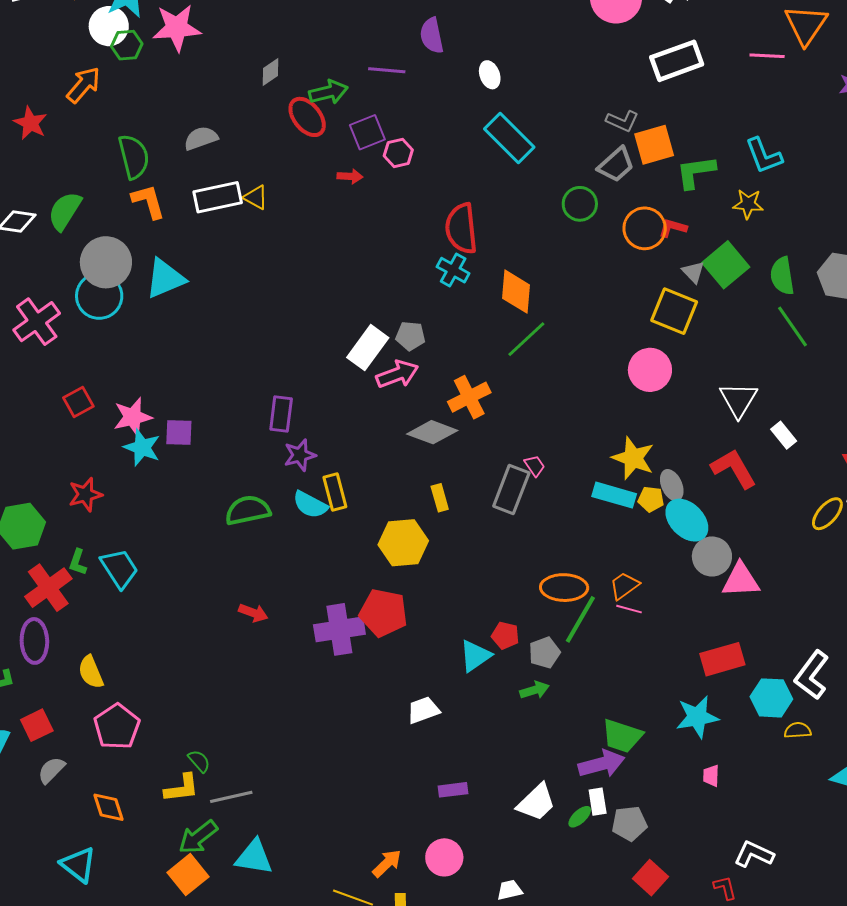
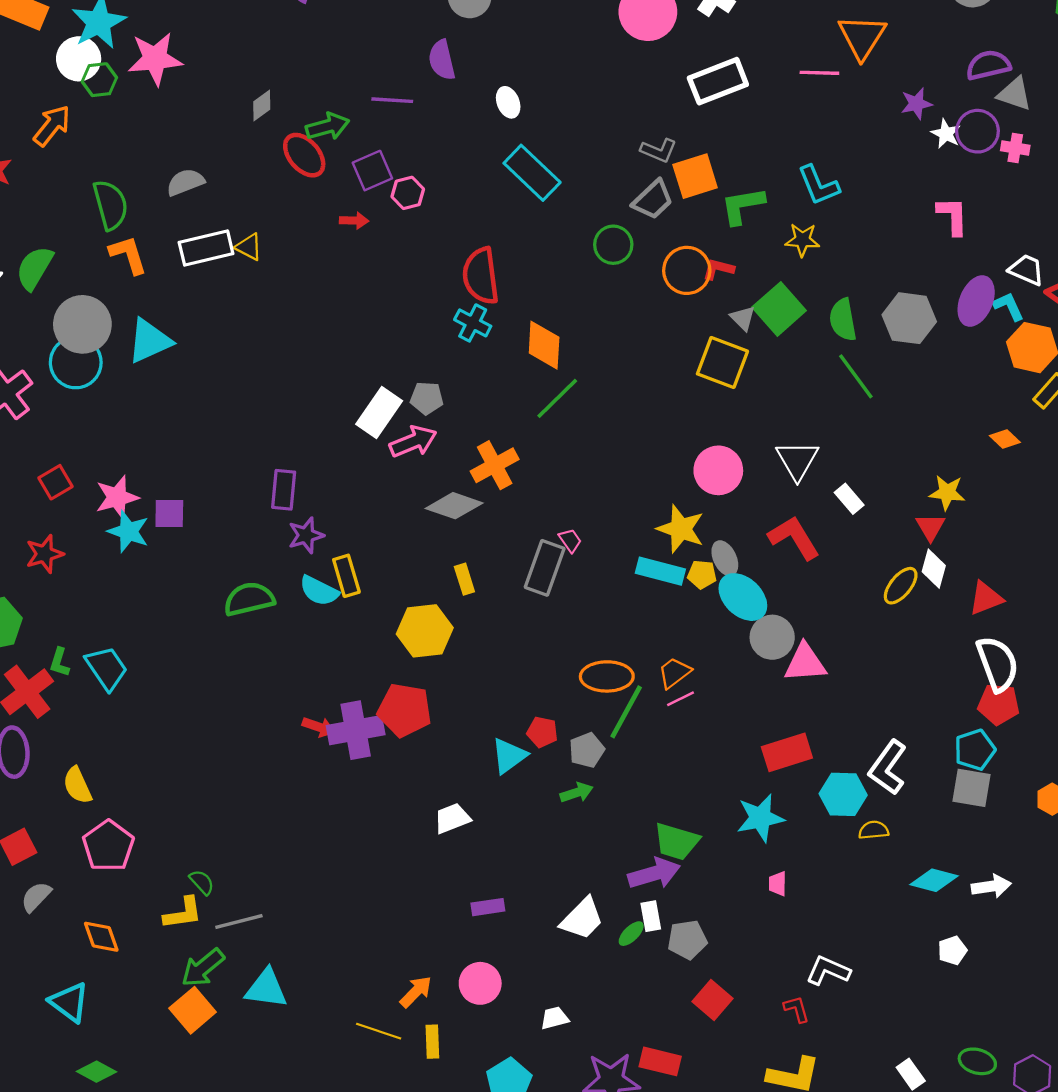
pink circle: (650, 370) -> (718, 470), moved
red star: (85, 495) -> (45, 554), moved
pink line: (629, 609) -> (680, 699), turned -40
red arrow: (253, 613) -> (319, 727), moved

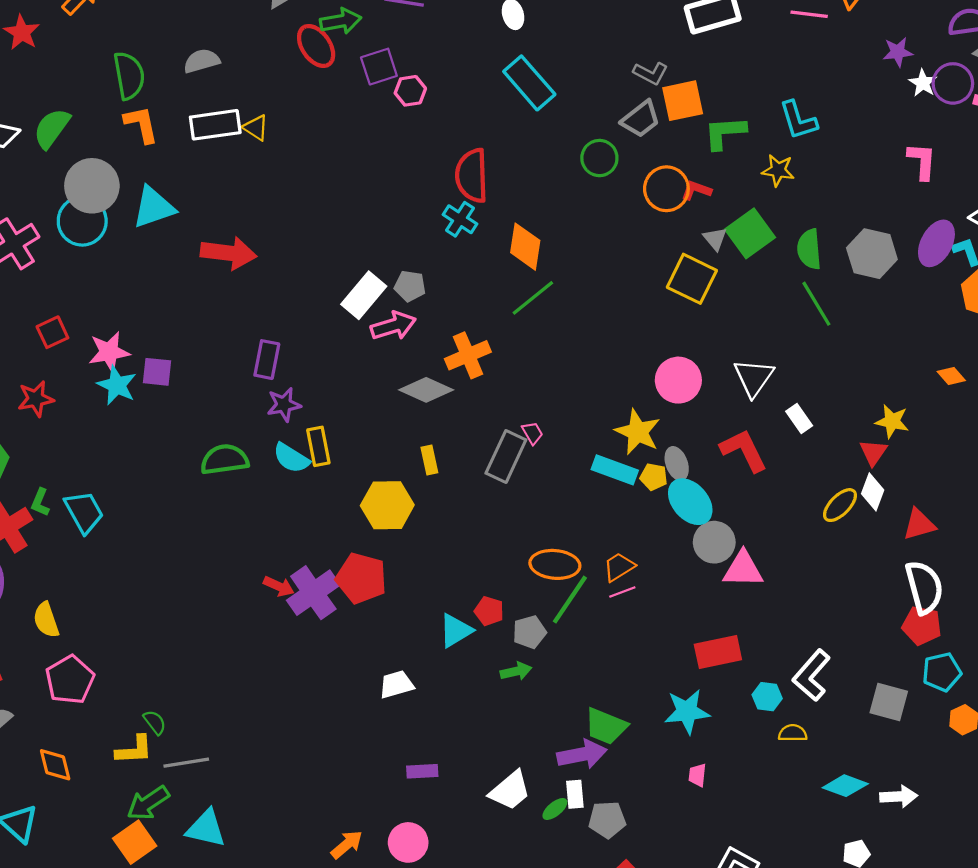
red arrow: (354, 221) -> (228, 253), moved, size x2.0
purple cross: (356, 730) -> (313, 593), turned -30
cyan pentagon: (975, 750) -> (942, 672), moved
cyan hexagon: (843, 794) -> (767, 697), size x0.7

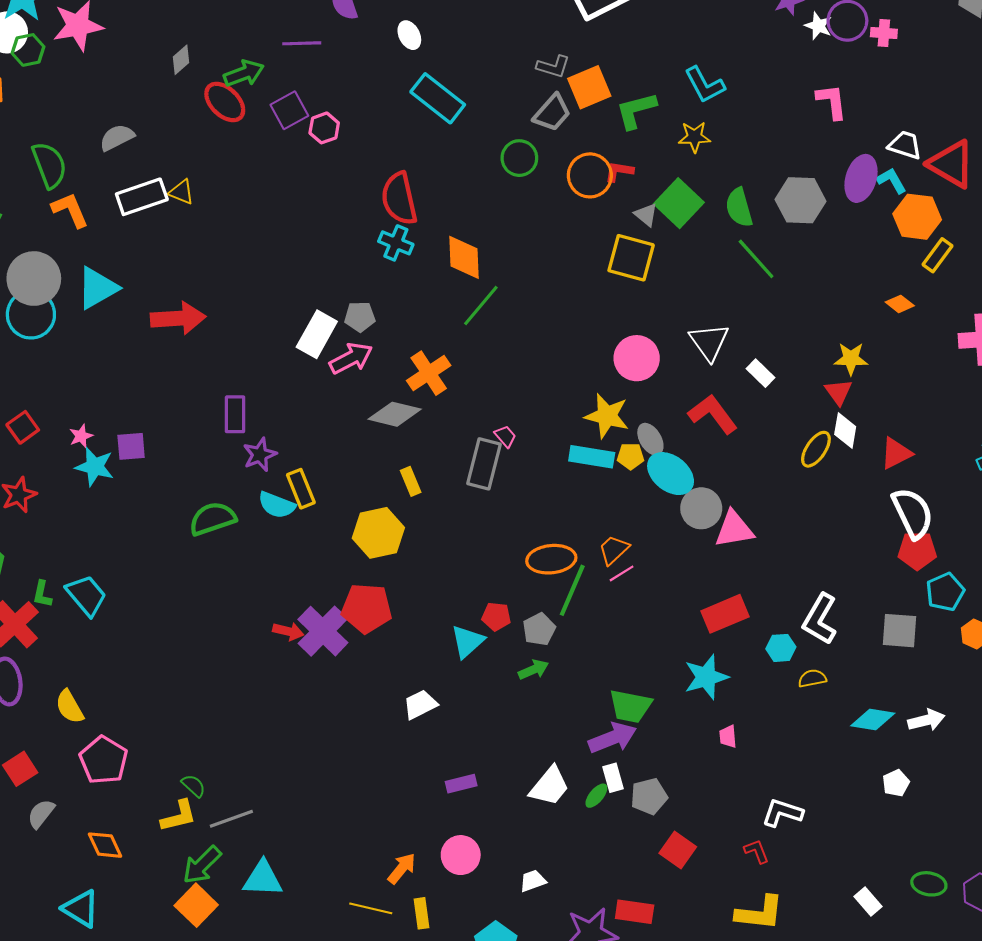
pink star: (109, 352) -> (81, 436), size x0.6

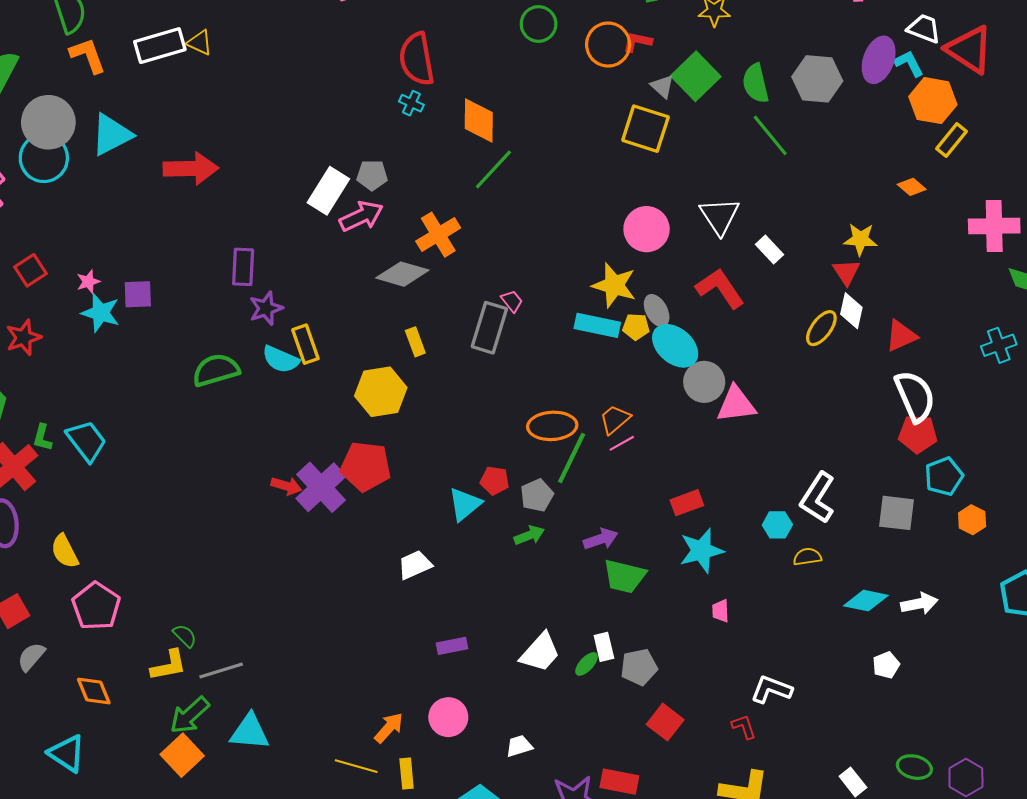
cyan cross: (396, 243) -> (411, 103), size x0.7
red rectangle: (725, 614) -> (687, 503), moved, size x0.7
purple arrow: (613, 738) -> (601, 539), moved, size x0.7

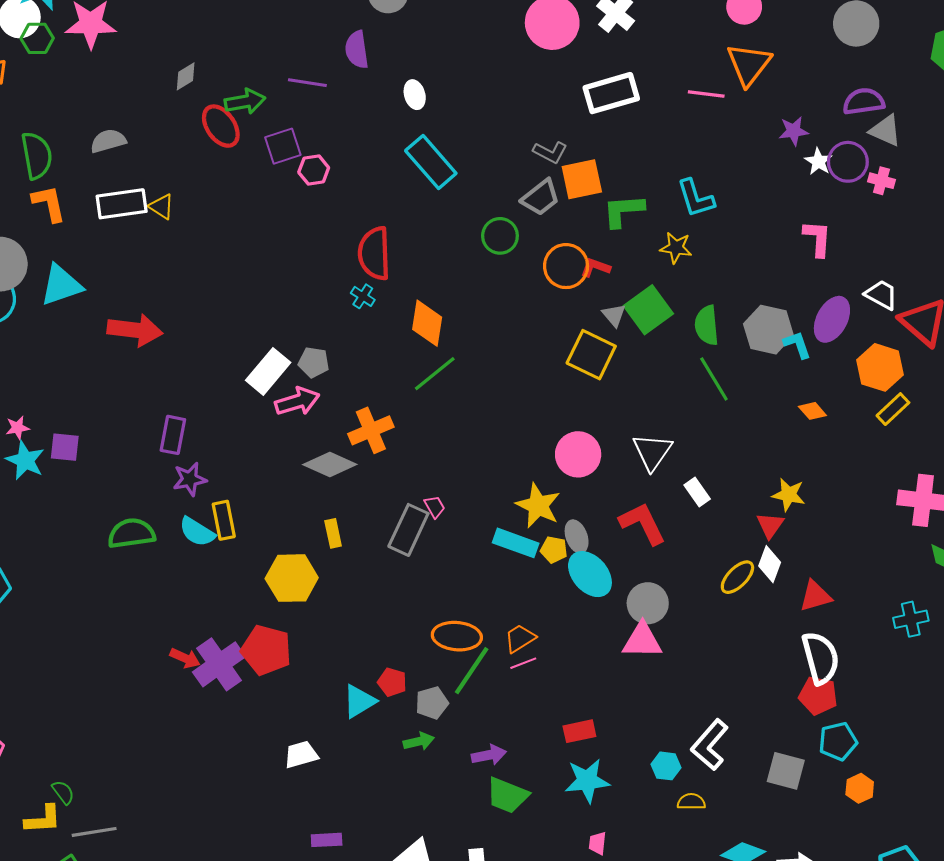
cyan L-shape: (909, 63) -> (797, 345), moved
orange diamond: (912, 187) -> (812, 411), moved
gray circle: (704, 382) -> (648, 603), moved

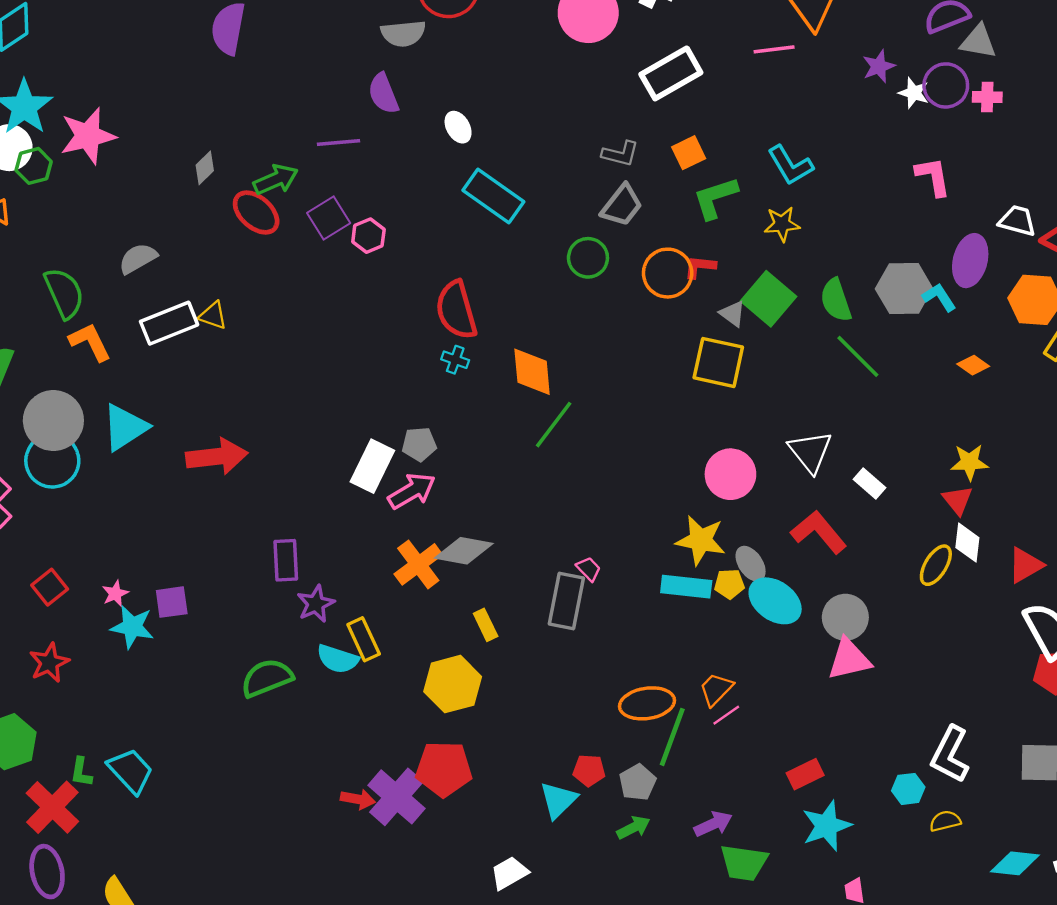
orange square: (582, 179) -> (689, 153), moved, size x0.7
orange cross: (371, 430) -> (418, 564), moved

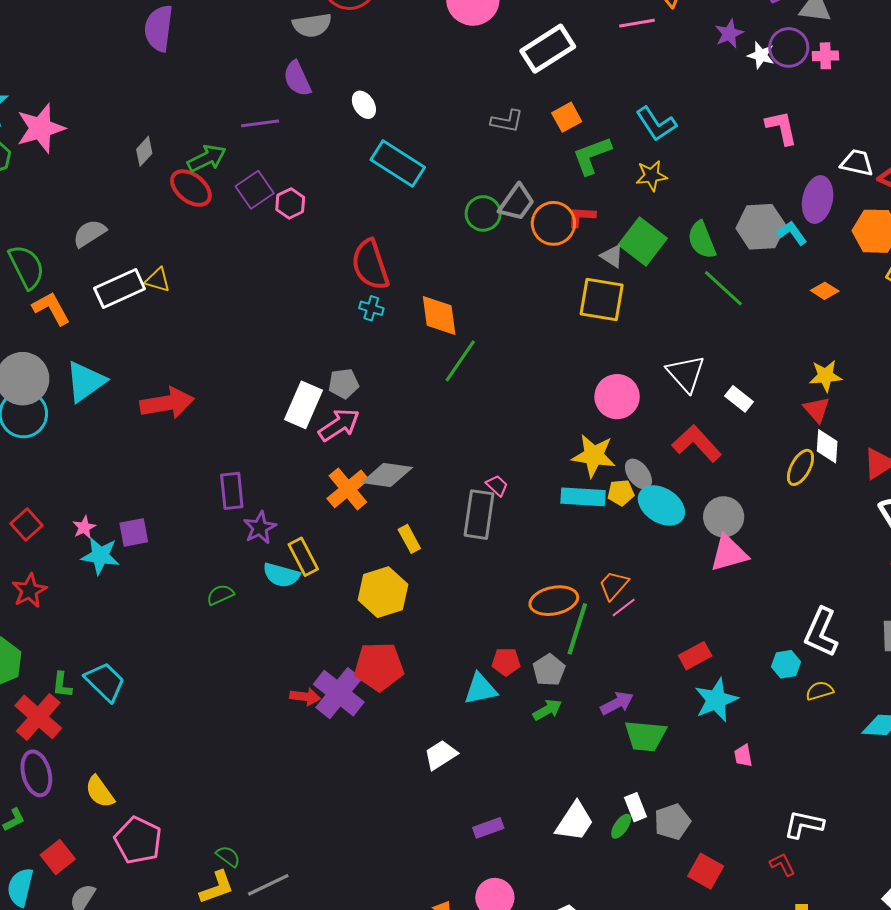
gray trapezoid: (622, 205) -> (517, 203), moved
green semicircle: (267, 678) -> (220, 595), size x0.6
cyan triangle: (558, 800) -> (480, 689), turned 36

